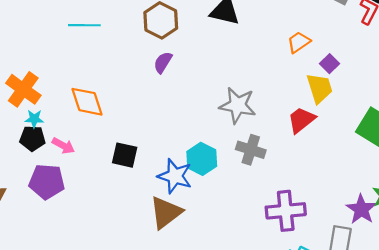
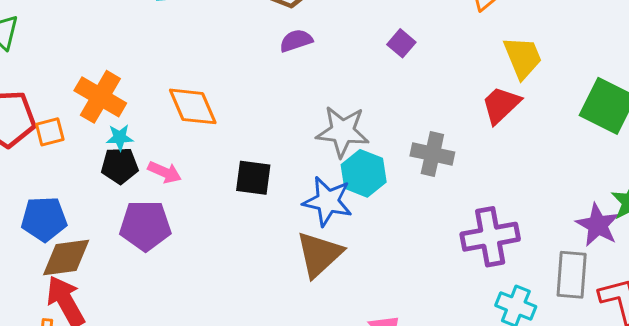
purple semicircle: (163, 62) -> (296, 41), turned 45
purple square: (330, 64) -> (401, 43), moved
gray star: (238, 105) -> (343, 131), moved

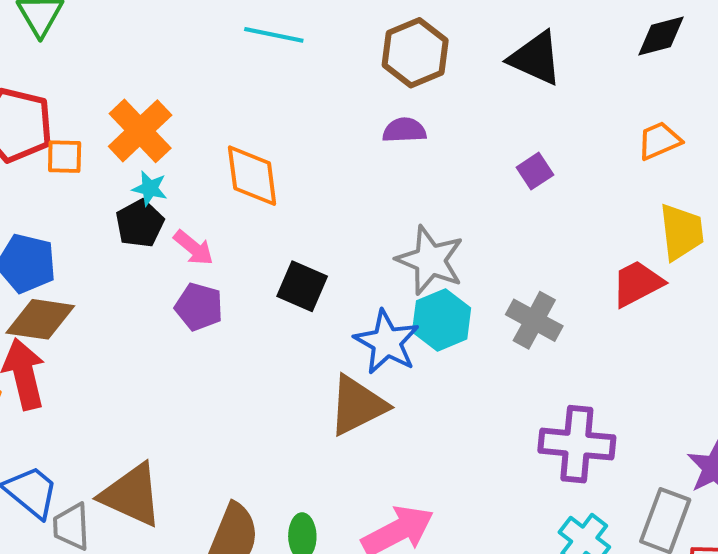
black pentagon: (120, 166) -> (140, 224), turned 30
purple pentagon: (145, 226) -> (199, 307), moved, size x0.7

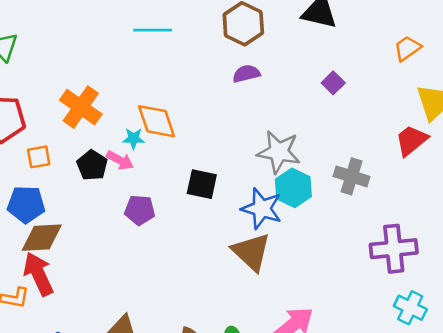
orange square: (65, 157) -> (39, 157), moved
cyan star: (150, 188) -> (134, 139), moved
pink arrow: (193, 248) -> (120, 160), moved
brown triangle: (357, 405) -> (251, 252), turned -39

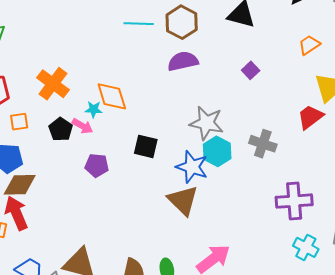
cyan line: (153, 30) -> (139, 24), moved
purple semicircle: (246, 74) -> (183, 61), size x1.4

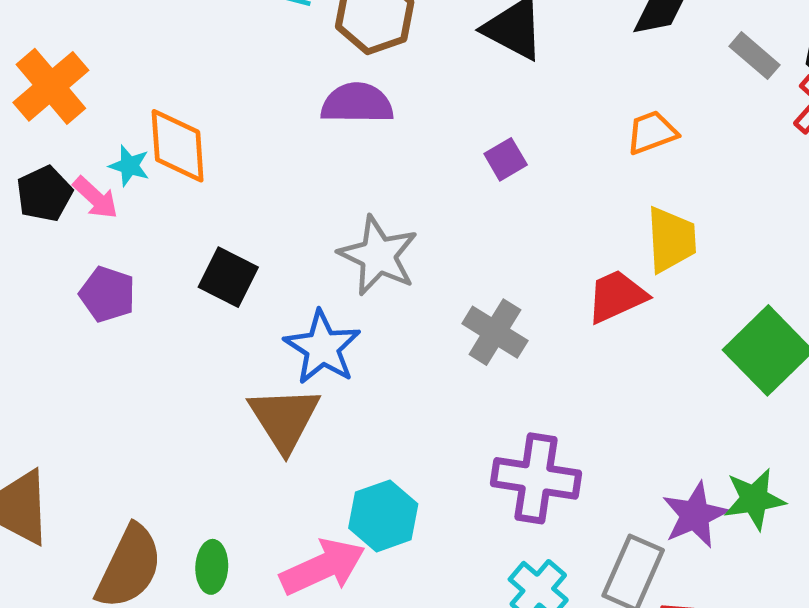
cyan hexagon: (217, 151) -> (383, 516), moved

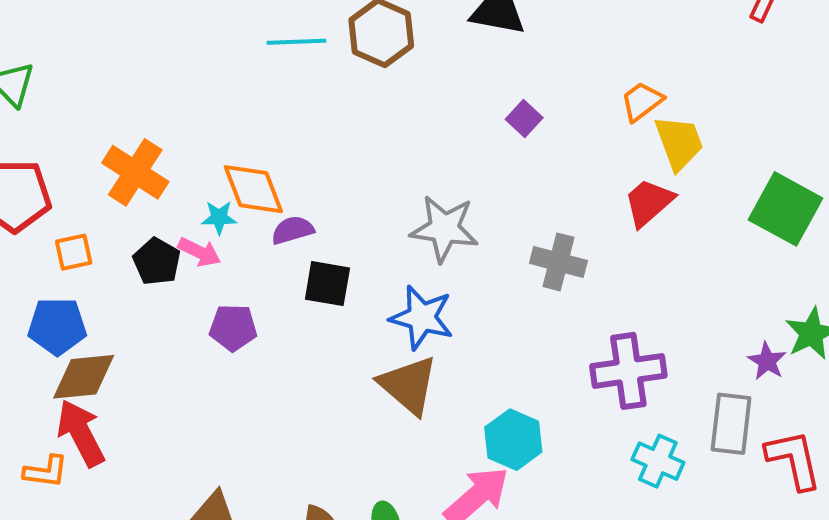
purple semicircle: (357, 103) -> (293, 230), moved, size x0.7
orange trapezoid: (652, 132) -> (642, 101), moved
purple star: (695, 515) -> (767, 361), size x0.7

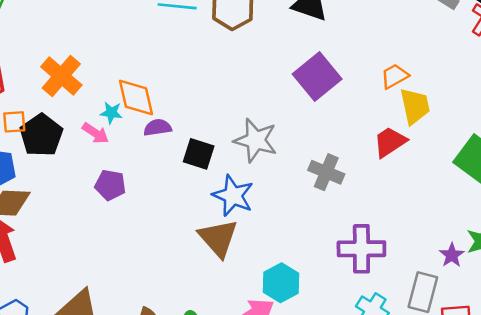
purple square: (524, 118) -> (317, 76), size x2.0
black pentagon: (157, 261) -> (41, 135), moved, size x1.4
black square: (327, 284) -> (199, 154), moved

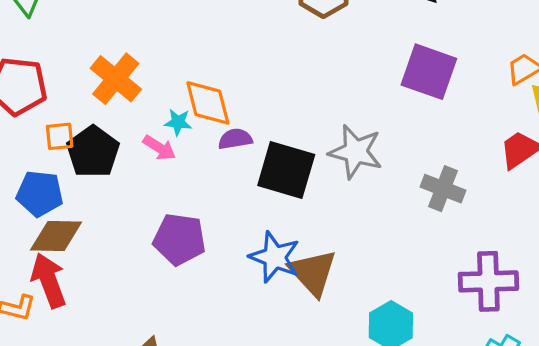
purple square: (317, 76) -> (429, 72), turned -30
black square: (199, 154) -> (286, 170), size x1.5
purple pentagon: (110, 185) -> (179, 239), moved, size x1.4
blue star: (233, 196) -> (275, 257), moved

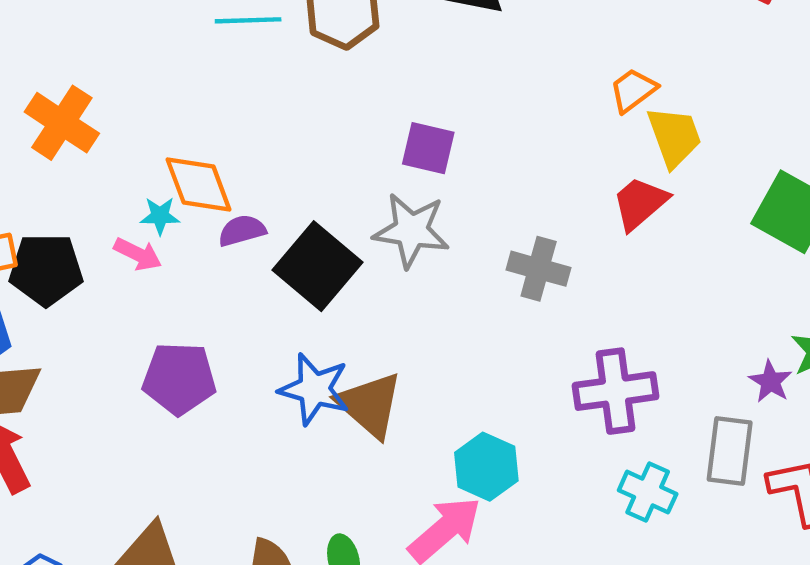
purple square: (429, 72) -> (428, 148), moved, size x0.7
orange cross: (116, 79) -> (62, 123), moved
black pentagon: (93, 152) -> (46, 270), turned -30
black square: (286, 170) -> (318, 266), turned 30

